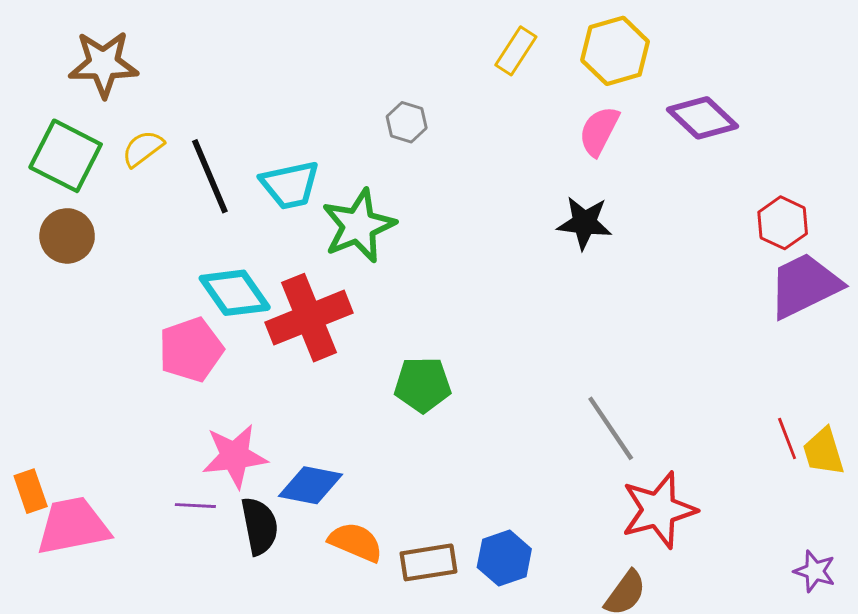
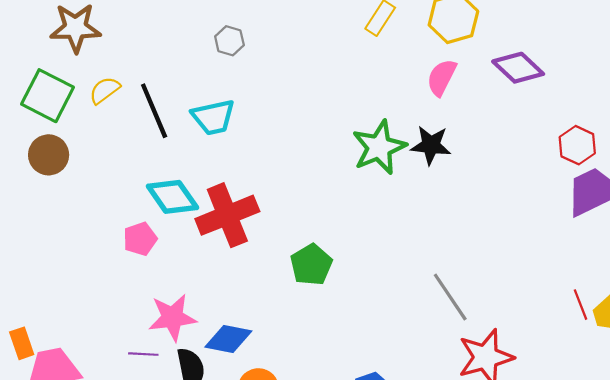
gray hexagon: (407, 122) -> (229, 41), moved
green star: (359, 226) -> (379, 147), moved
pink pentagon: (191, 350) -> (140, 239), size x0.7
green pentagon: (423, 385) -> (311, 265), turned -30

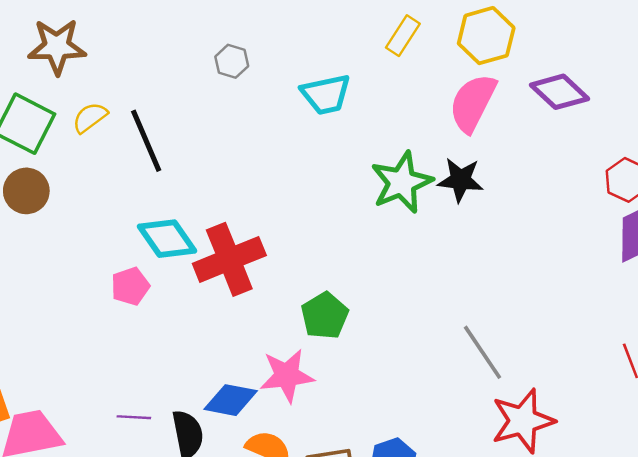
pink semicircle: (442, 77) -> (473, 103), size x1.4
cyan trapezoid: (213, 117) -> (326, 94), moved
pink star: (172, 317) -> (287, 376), moved

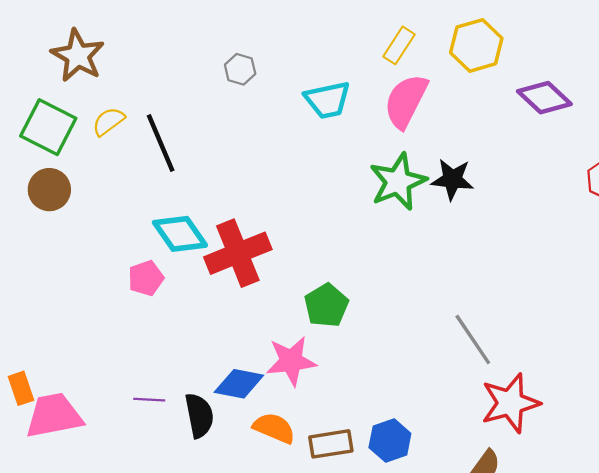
brown star: (57, 47) -> (78, 56), turned 30
pink semicircle: (473, 103) -> (406, 101), moved

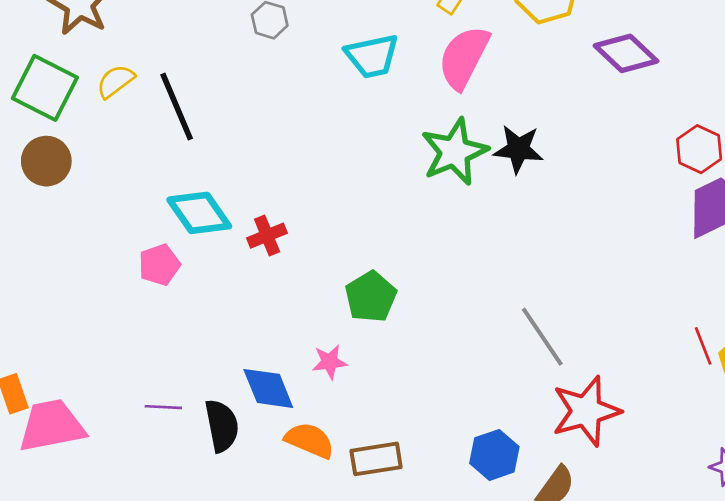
red cross: (238, 253) -> (267, 236), size x0.5
pink star: (291, 361) -> (329, 362), size x0.6
blue diamond: (239, 384) -> (268, 388), turned 57
blue hexagon: (390, 441) -> (494, 455), moved

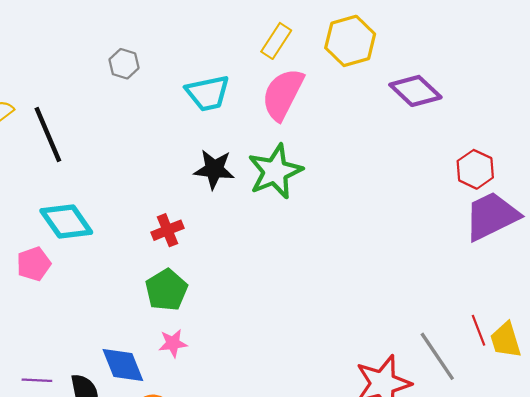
black star: (518, 149) -> (214, 169), moved
red cross: (267, 236) -> (167, 230), moved
green pentagon: (371, 297) -> (166, 290), moved
gray line: (542, 337) -> (437, 356), moved

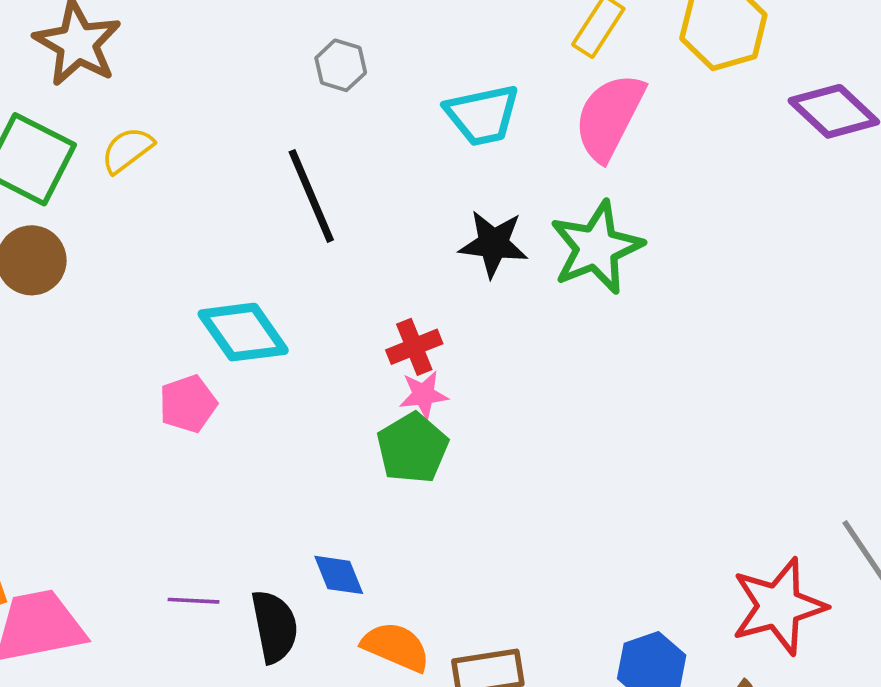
black line: (48, 134) -> (311, 196), moved
pink star: (173, 343) -> (423, 395), moved
blue diamond: (123, 365) -> (339, 575), size x0.7

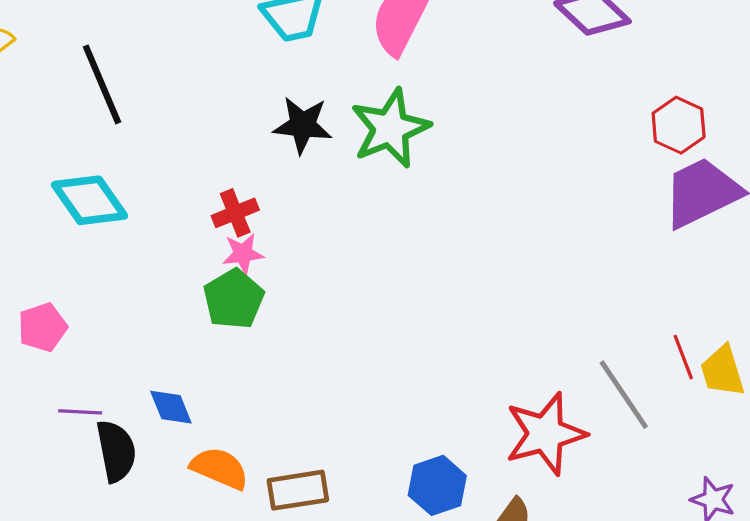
black line: (311, 196) -> (102, 84), moved
pink pentagon: (188, 404) -> (43, 327), moved
purple line: (193, 601) -> (80, 412), moved

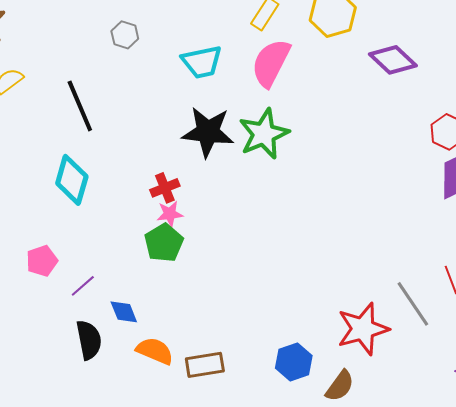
black star: (303, 125) -> (208, 132), size x1.4
cyan diamond: (90, 200) -> (72, 180), turned 51
purple line: (80, 412) -> (83, 286), moved, turned -44

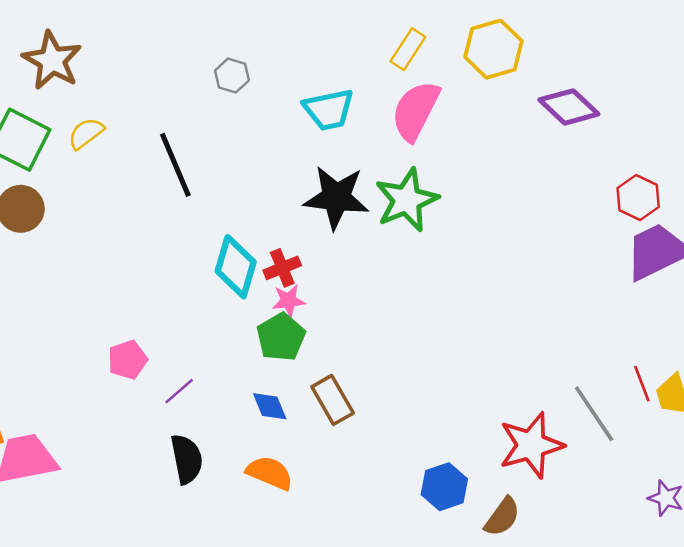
cyan diamond: (72, 180) -> (236, 267), moved
blue diamond: (124, 312) -> (270, 406), moved
brown rectangle: (205, 365) -> (333, 400), moved, turned 69

